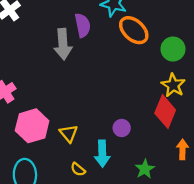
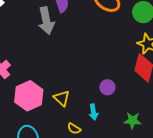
cyan arrow: (102, 154) -> (93, 112), size x0.7
green star: (145, 169) -> (132, 121), turned -30

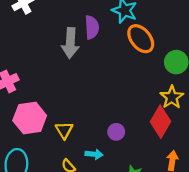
cyan arrow: (93, 112) -> (94, 154), turned -91

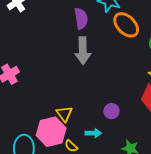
gray arrow: (70, 43) -> (83, 51), moved
pink hexagon: (30, 118) -> (51, 132), moved

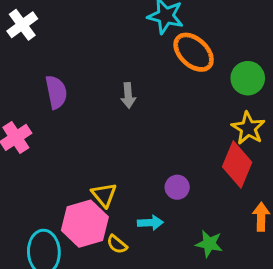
purple semicircle: (81, 19) -> (56, 92), moved
gray arrow: (83, 51) -> (128, 95), size x0.6

